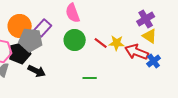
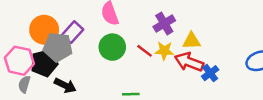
purple cross: (146, 19) -> (164, 24), moved
yellow triangle: (150, 36) -> (192, 41), moved, turned -35

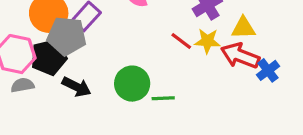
green circle: (112, 47) -> (132, 84), moved
gray semicircle: (24, 84) -> (22, 85), turned 63

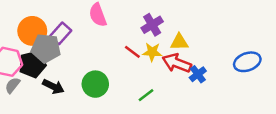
gray semicircle: (22, 85) -> (12, 85), turned -42
green line: (163, 98) -> (146, 95), moved, turned -35

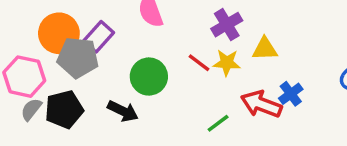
red arrow: (177, 63) -> (261, 104), moved
black pentagon: (32, 64) -> (64, 109), moved
green circle: (95, 84) -> (149, 77), moved
black arrow: (53, 87) -> (123, 111), moved

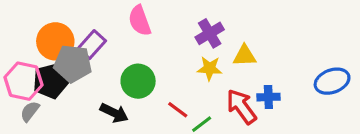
red line: (199, 63) -> (178, 110), moved
blue cross: (291, 94) -> (268, 97), turned 35
red arrow: (261, 104) -> (241, 107), turned 33
black pentagon: (64, 109) -> (51, 81), moved

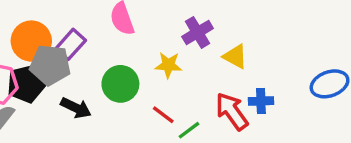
yellow triangle: (245, 56) -> (235, 56), turned 30
yellow star: (210, 68) -> (168, 65), moved
black arrow: (114, 113) -> (76, 108), moved

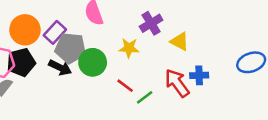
gray pentagon: (50, 65) -> (70, 48), moved
black arrow: (76, 108) -> (60, 68), moved

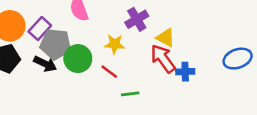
red arrow: (177, 83) -> (163, 59), moved
red line: (125, 86) -> (109, 72), moved
green line: (145, 97) -> (130, 94), turned 30

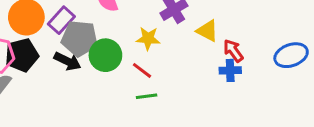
red arrow: (163, 59) -> (233, 51), moved, size x0.7
green line: (130, 94) -> (147, 96), moved

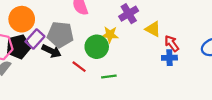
purple rectangle: (61, 20) -> (35, 39), moved
green circle: (105, 55) -> (97, 47), moved
red line: (142, 70) -> (79, 67), moved

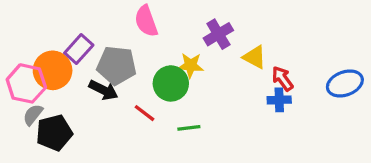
orange circle: (22, 19) -> (53, 70), moved
purple rectangle: (35, 39) -> (79, 49), moved
black pentagon: (18, 47) -> (54, 133), moved

